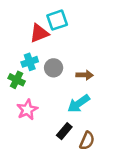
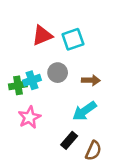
cyan square: (57, 20) -> (73, 39), moved
cyan cross: (30, 62) -> (32, 80), moved
green cross: (17, 80) -> (18, 85), turned -35

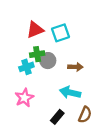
green cross: (18, 85) -> (37, 54), moved
cyan arrow: (84, 111) -> (70, 92), turned 48
brown semicircle: (93, 151) -> (85, 115), moved

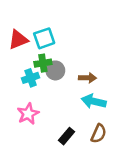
red triangle: (35, 30) -> (18, 40), moved
cyan square: (61, 33) -> (44, 38), moved
cyan arrow: (70, 92) -> (94, 101), moved

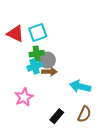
red triangle: (18, 40) -> (15, 34), turned 48
cyan cross: (31, 78) -> (35, 66), moved
brown arrow: (87, 78) -> (49, 72), moved

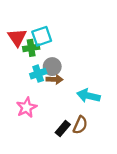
red triangle: (15, 34) -> (17, 37), turned 30
green cross: (37, 54) -> (31, 48), moved
brown semicircle: (84, 114) -> (80, 125), moved

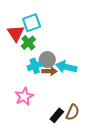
cyan square: (42, 36) -> (32, 23), moved
green cross: (31, 48) -> (28, 43), turned -32
cyan arrow: (88, 96) -> (66, 67), moved

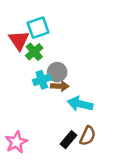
cyan arrow: (66, 67) -> (80, 104), moved
pink star: (24, 96) -> (16, 142), moved

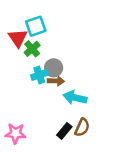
pink star: (16, 142) -> (15, 133), turned 30

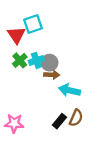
green cross: (32, 49) -> (20, 60), moved
cyan cross: (39, 75) -> (36, 60), moved

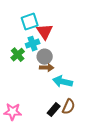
red triangle: (16, 35) -> (45, 32), moved
cyan cross: (36, 60) -> (33, 44), moved

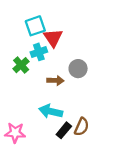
gray circle: (45, 57) -> (78, 69), moved
cyan arrow: (63, 82) -> (51, 111), moved

